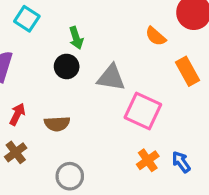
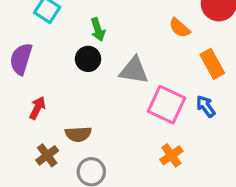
brown semicircle: (57, 124) -> (78, 134), moved
brown cross: (16, 152) -> (47, 155), moved
blue arrow: (181, 162) -> (206, 106), moved

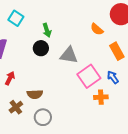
pink square: (166, 105) -> (89, 76), turned 30
orange cross: (171, 155) -> (101, 97), moved, turned 32

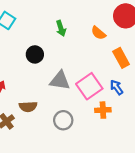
green arrow: (47, 30) -> (61, 28), moved
gray triangle: (69, 55) -> (60, 81), moved
gray circle: (43, 117) -> (63, 120), moved

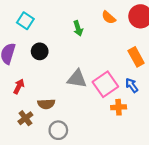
orange semicircle: (98, 33) -> (109, 17), moved
black circle: (35, 54) -> (40, 51), moved
gray circle: (63, 120) -> (58, 130), moved

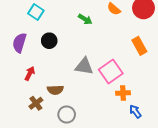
green arrow: (78, 28) -> (85, 19), turned -40
blue arrow: (132, 85) -> (135, 111), moved

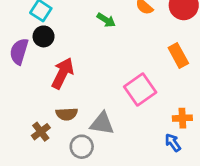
black circle: (49, 41) -> (44, 36), moved
gray triangle: (84, 66) -> (102, 124), moved
red arrow: (30, 74) -> (63, 73), moved, size x1.6
orange cross: (123, 93) -> (182, 118), moved

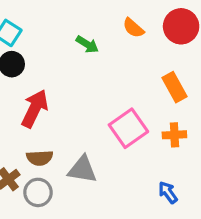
orange cross: (182, 118) -> (174, 135), moved
gray circle: (82, 147) -> (38, 192), moved

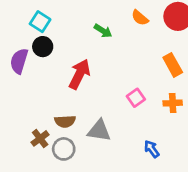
red arrow: (35, 109) -> (79, 74), moved
pink square: (128, 128) -> (136, 98), size x0.6
blue arrow: (168, 192) -> (152, 149), moved

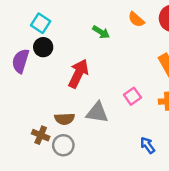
gray triangle: (99, 131) -> (97, 113), moved
brown cross: (40, 138) -> (41, 135), turned -30

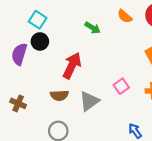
gray triangle: (97, 113) -> (89, 101), turned -45
brown semicircle: (65, 119) -> (59, 95), moved
brown cross: (41, 135) -> (18, 103), moved

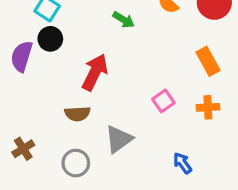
gray triangle: (89, 101) -> (119, 139), moved
brown cross: (18, 103) -> (23, 149), moved, turned 35

